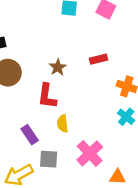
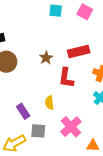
red rectangle: (99, 59) -> (79, 52), size x1.5
red L-shape: (47, 96) -> (66, 78), moved

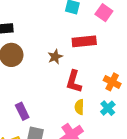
red rectangle: (79, 52) -> (84, 41), moved
yellow semicircle: (49, 103) -> (79, 107), moved

